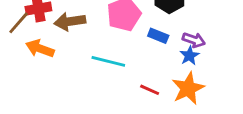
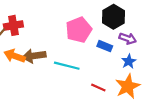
brown arrow: (70, 21) -> (34, 56), moved
purple arrow: (194, 40) -> (128, 38), moved

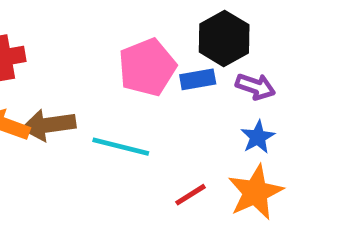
blue rectangle: (105, 46) -> (198, 79), moved, turned -32
red line: (98, 87) -> (190, 195), turned -56

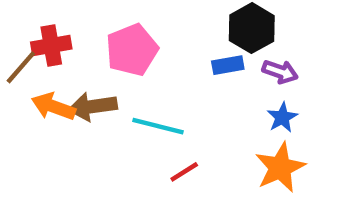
pink pentagon: (147, 67) -> (132, 50), moved
red line: (190, 195) -> (184, 172), moved

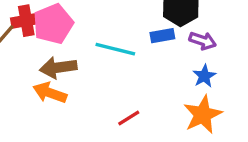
pink pentagon: (132, 50) -> (53, 24), moved
orange arrow: (53, 107) -> (50, 93), moved
cyan line: (158, 126) -> (115, 49), moved

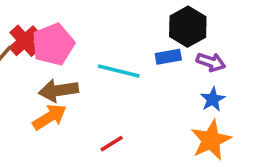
red cross: (26, 21) -> (25, 41), turned -32
orange arrow: (50, 93) -> (50, 117), turned 128
red line: (129, 118) -> (112, 144), moved

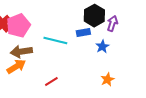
purple arrow: (211, 62) -> (112, 24), moved, turned -91
blue star: (213, 99) -> (102, 47), moved
orange star: (211, 140) -> (107, 80), size x0.6

